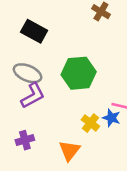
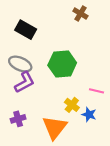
blue star: (111, 118) -> (89, 115), moved
orange triangle: (69, 151) -> (55, 127), size x1.4

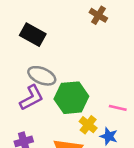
gray ellipse: (20, 64) -> (42, 76), moved
green hexagon: (62, 64) -> (71, 98), moved

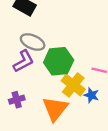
yellow cross: (88, 125) -> (73, 85), size x1.5

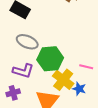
purple L-shape: (24, 61) -> (23, 71), moved, turned 45

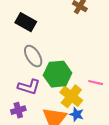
gray ellipse: (27, 42) -> (33, 56), turned 35
blue star: (79, 89) -> (77, 114), moved

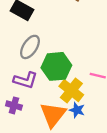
gray ellipse: (33, 56) -> (30, 47), turned 65
purple cross: (18, 110) -> (14, 105), turned 32

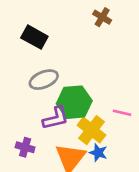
gray ellipse: (30, 47) -> (44, 80), turned 35
purple L-shape: (25, 80) -> (56, 118), moved, turned -30

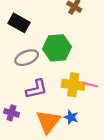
green hexagon: (74, 102) -> (57, 48), moved
yellow cross: (92, 130) -> (73, 85), moved, turned -30

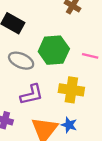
gray ellipse: (27, 58) -> (21, 61), turned 45
pink line: (91, 85) -> (90, 56), moved

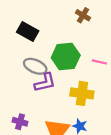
purple L-shape: (32, 95) -> (45, 83), moved

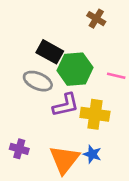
black rectangle: (28, 32) -> (50, 52), moved
purple L-shape: (45, 83) -> (66, 105), moved

